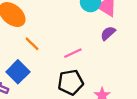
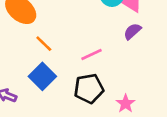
blue square: (18, 72) -> (42, 76), moved

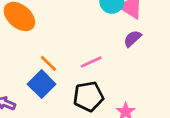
orange line: (44, 44) -> (48, 63), moved

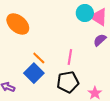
pink line: (91, 62) -> (70, 57), turned -56

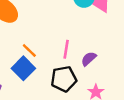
purple semicircle: (100, 40) -> (89, 59), moved

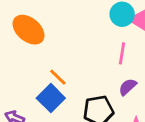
pink line: (66, 49) -> (122, 53), moved

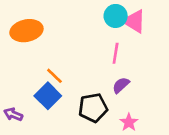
orange ellipse: (29, 30) -> (26, 31), turned -52

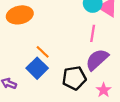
purple semicircle: (121, 85) -> (97, 60), size x1.6

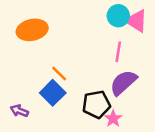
pink star: (104, 90) -> (113, 119), moved

